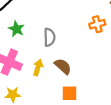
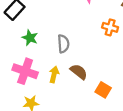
orange cross: (97, 24) -> (110, 27), turned 35
orange square: (70, 93) -> (103, 90), moved, turned 35

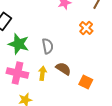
orange cross: (110, 27) -> (86, 28), turned 32
green star: (30, 38) -> (19, 44), size x1.5

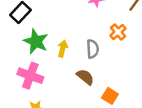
gray semicircle: (48, 46) -> (93, 49), moved
yellow arrow: (42, 73) -> (63, 49), moved

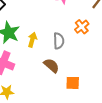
orange square: (110, 96) -> (73, 83), turned -32

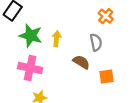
gray semicircle: (59, 41) -> (96, 42), moved

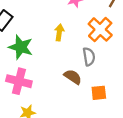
orange cross: (106, 16) -> (100, 29), size x1.5
yellow arrow: (57, 39) -> (59, 32), moved

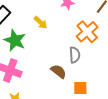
yellow arrow: (59, 32) -> (41, 23), moved, turned 120

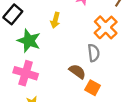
yellow arrow: (41, 23) -> (55, 20), turned 64
orange square: (80, 88) -> (93, 88), moved, turned 32

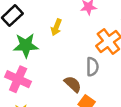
green star: (29, 41) -> (26, 45), turned -30

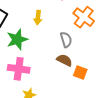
gray semicircle: (92, 67) -> (66, 40), moved

